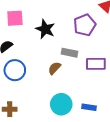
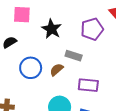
purple rectangle: (96, 64) -> (88, 85), moved
blue circle: (15, 70) -> (31, 68), moved

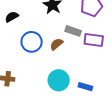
purple rectangle: (88, 85) -> (94, 40), moved

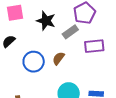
gray rectangle: (73, 31) -> (70, 32), moved, turned -42

